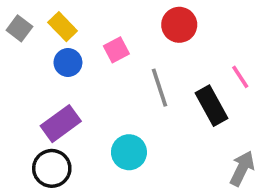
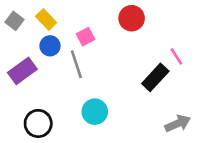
gray line: (159, 88) -> (76, 64), moved
black rectangle: (212, 106) -> (155, 77), turned 72
purple rectangle: (61, 124) -> (22, 71), moved
gray arrow: (242, 168) -> (178, 123), turned 40

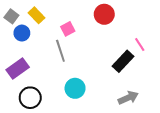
blue circle: (50, 46) -> (22, 33), moved
purple rectangle: (22, 71) -> (18, 68), moved
gray arrow: (178, 123) -> (128, 98), moved

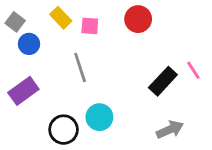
yellow rectangle: (36, 15) -> (61, 18), moved
pink square: (68, 29) -> (90, 26), moved, turned 32
pink line: (140, 45) -> (193, 70), moved
black circle: (30, 98) -> (64, 130), moved

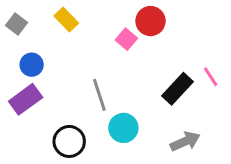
pink square: (90, 26) -> (126, 39), moved, turned 36
blue circle: (29, 44) -> (32, 65), moved
gray line: (80, 67) -> (99, 95), moved
cyan circle: (99, 117) -> (123, 128), moved

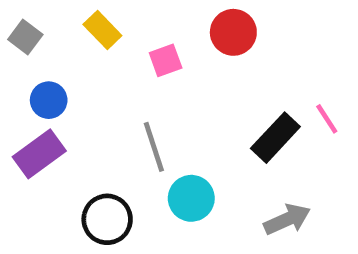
pink square: (126, 39) -> (166, 60), moved, turned 30

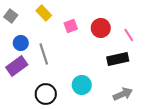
red circle: (233, 32) -> (101, 28), moved
pink line: (327, 119) -> (129, 35), moved
black rectangle: (275, 138) -> (118, 59), turned 35
gray line: (154, 147) -> (44, 54), moved

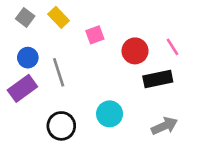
gray square: (11, 16) -> (25, 17), moved
red circle: (101, 28) -> (135, 51), moved

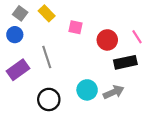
pink square: (95, 35) -> (75, 27), turned 32
blue circle: (28, 58) -> (15, 35), moved
gray arrow: (164, 126) -> (114, 92), moved

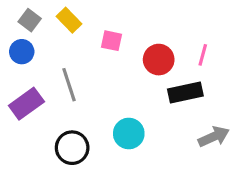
pink line: (137, 37) -> (203, 55), turned 48
gray arrow: (114, 92) -> (214, 137), moved

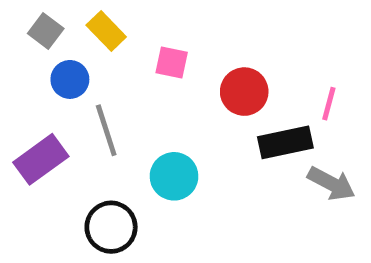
blue circle: (22, 52) -> (70, 79), moved
pink line: (203, 55) -> (329, 104), moved
cyan circle: (129, 134) -> (174, 176), moved
gray arrow: (214, 137) -> (331, 184), moved, turned 52

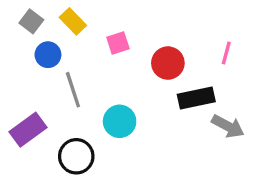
pink square: (172, 62) -> (118, 43), turned -30
pink line: (329, 104) -> (226, 53), moved
purple rectangle: (41, 159) -> (28, 130), moved

